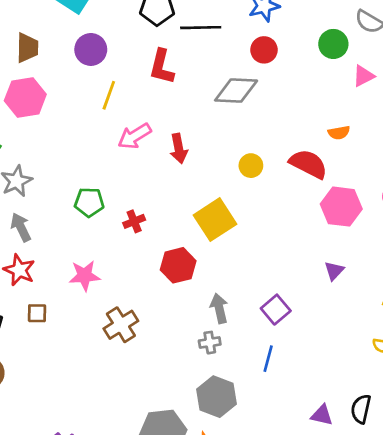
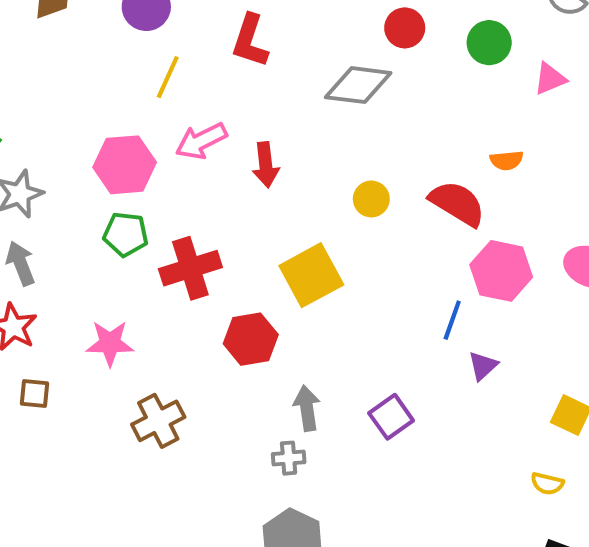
green circle: (333, 44) -> (489, 43), moved
pink hexagon: (25, 97) -> (125, 165), moved
red cross: (134, 221) -> (190, 268), size x1.8
blue line: (268, 359) -> (452, 320), moved

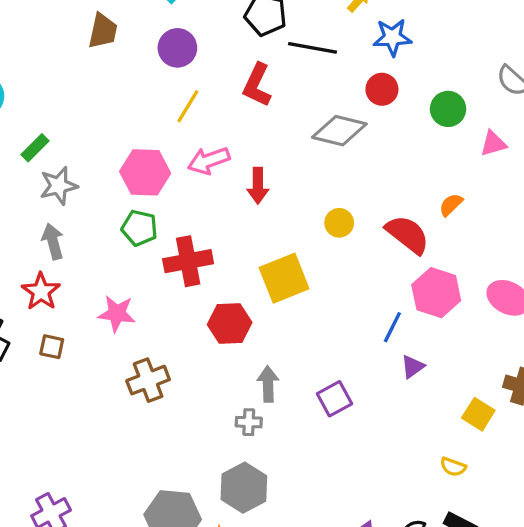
orange semicircle: (507, 160) -> (451, 205), turned 135

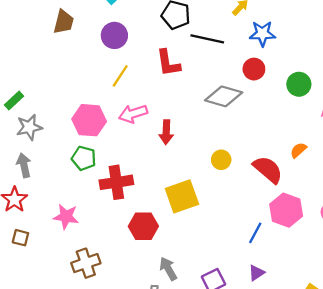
red L-shape: (257, 85) -> (168, 63), turned -36
purple triangle: (413, 367) -> (256, 273), moved
gray arrow: (268, 384) -> (168, 269), turned -30

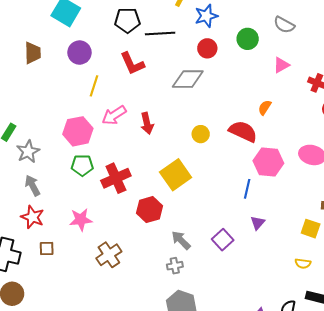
green circle: (299, 84) -> (248, 39), moved

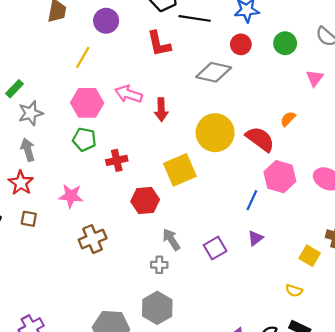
pink triangle: (281, 65) -> (315, 78), turned -36
yellow line: (94, 86) -> (83, 57), moved
pink arrow: (114, 115) -> (129, 94), turned 40
yellow circle: (201, 134) -> (215, 133), size x2.0
red cross: (116, 178) -> (117, 160), size x0.7

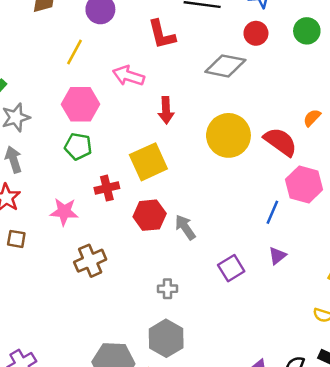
pink arrow: (129, 94) -> (128, 76), moved
red cross: (117, 160) -> (107, 188), moved
yellow square: (180, 170) -> (148, 162), moved
gray arrow: (171, 240) -> (185, 227), moved

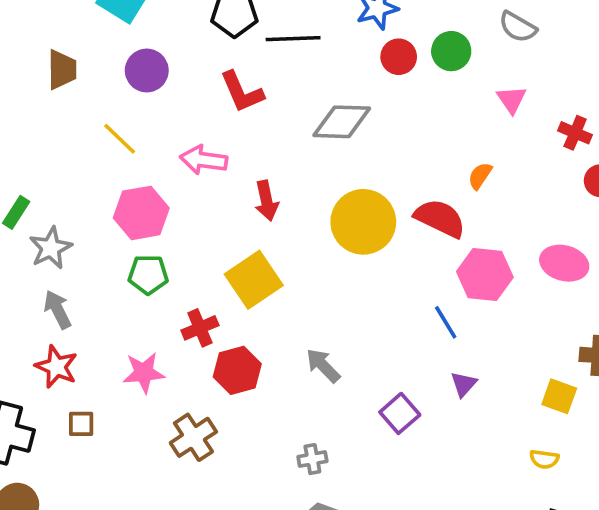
red circle: (256, 33) -> (399, 57), moved
yellow line: (74, 52) -> (120, 139), turned -65
blue line: (272, 212) -> (446, 322), turned -45
red hexagon: (150, 215) -> (237, 370), moved

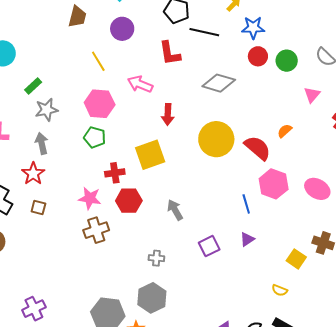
pink star: (144, 373) -> (90, 198), moved

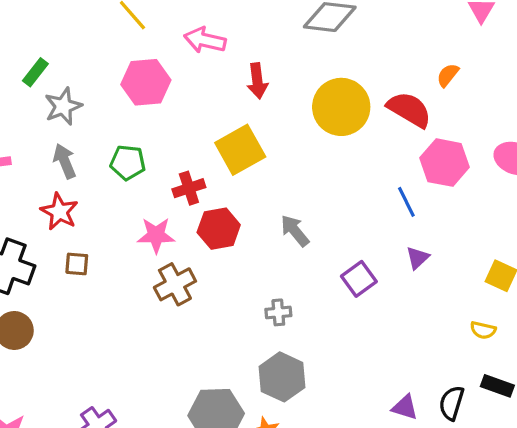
green pentagon: (95, 137) -> (128, 162), moved

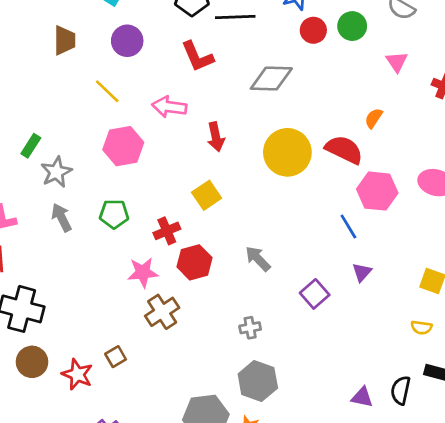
yellow square: (240, 150) -> (207, 195), size x0.7
red star: (59, 212) -> (77, 374), moved
brown square: (77, 264) -> (116, 357), moved, turned -30

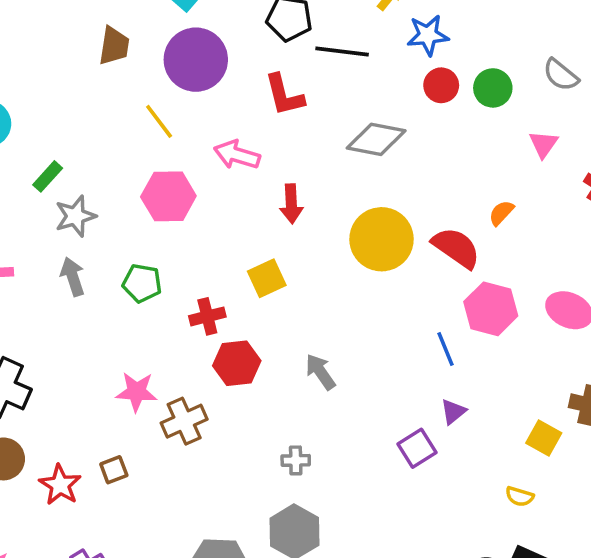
purple circle: (127, 41) -> (196, 60), size x1.5
pink star: (143, 272) -> (137, 392), moved
purple square: (315, 294) -> (417, 448), moved

